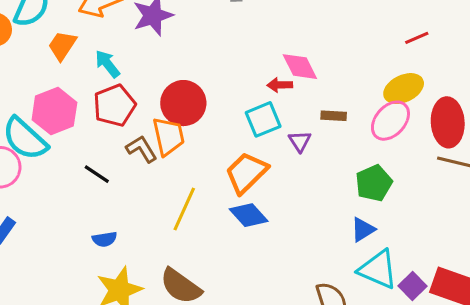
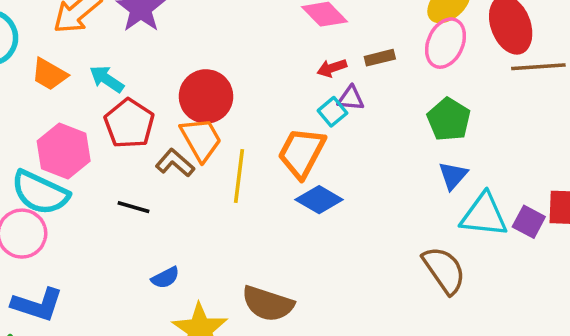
orange trapezoid: (62, 45) -> (49, 74), turned -76
red arrow: (280, 85) -> (332, 68), moved
cyan square: (263, 119) -> (332, 112), moved, size x0.7
purple triangle: (300, 141) -> (351, 98), turned -35
yellow line: (184, 209) -> (239, 176), moved

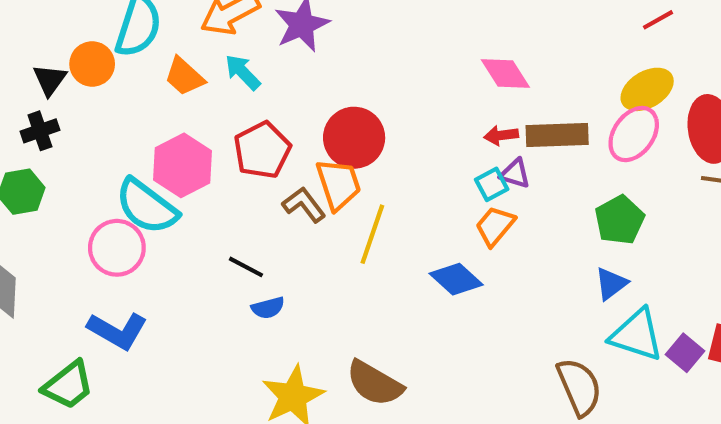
brown rectangle: (380, 58) -> (557, 135), size x1.8
cyan arrow: (107, 79) -> (243, 72), moved
orange trapezoid: (302, 153) -> (495, 226), moved, size x0.7
black line: (134, 207) -> (246, 267), moved
blue semicircle: (165, 278) -> (268, 308), moved

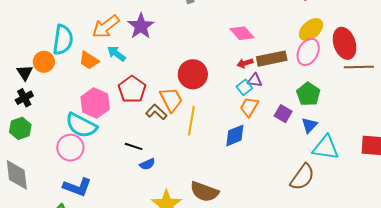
red circle: (354, 138) -> (193, 74), moved
blue diamond: (456, 279) -> (235, 135), turned -55
purple square: (685, 353) -> (283, 114), moved
brown semicircle: (579, 387) -> (302, 177), turned 68

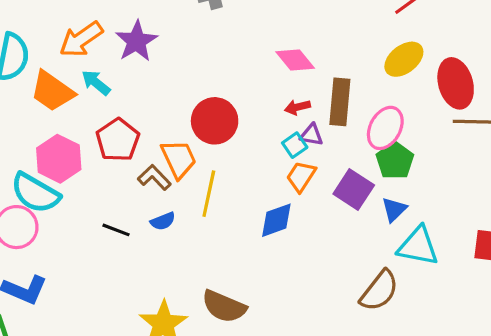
pink ellipse: (308, 52) -> (385, 128), moved
brown rectangle: (272, 59) -> (340, 102), turned -76
orange trapezoid: (89, 60) -> (52, 91), size x1.4
purple square: (283, 114) -> (354, 189), size x1.4
blue semicircle: (147, 164) -> (163, 221), moved

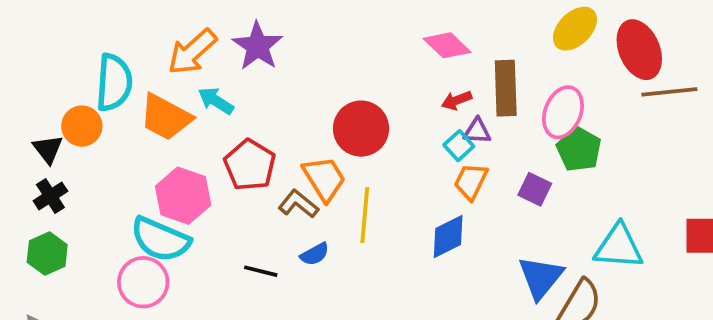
purple square: (354, 189) -> (535, 189), size x0.7
blue triangle: (394, 210) -> (541, 277), moved, size x1.5

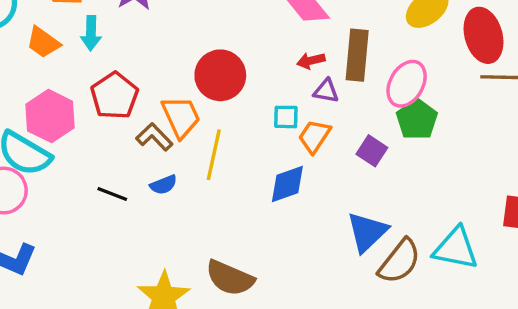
cyan arrow: (216, 101) -> (91, 33), turned -128
orange trapezoid: (166, 117) -> (43, 42), size x0.7
cyan square: (459, 146) -> (286, 117), moved, turned 36
cyan triangle: (619, 247) -> (456, 248), moved

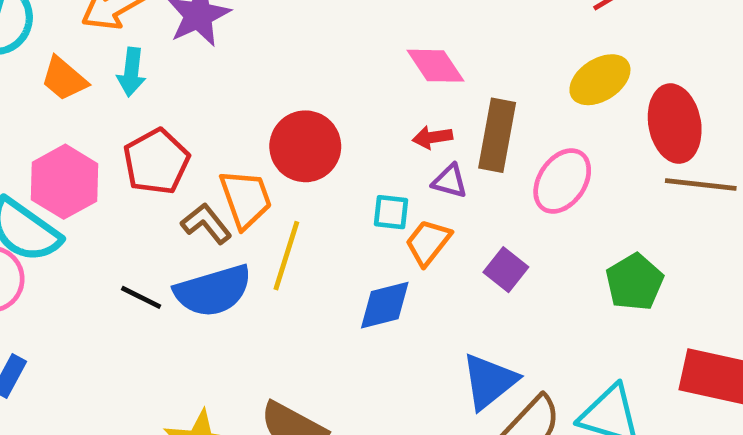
green pentagon: (417, 119) -> (635, 282), moved
blue semicircle: (163, 185) -> (213, 291), size x2.0

